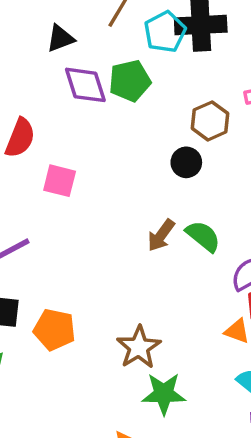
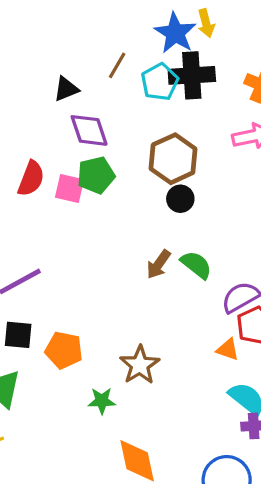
green pentagon: (130, 81) -> (96, 175), moved
brown hexagon: (210, 121) -> (173, 159), moved, size x1.4
pink square: (60, 181) -> (70, 188), moved
green star: (164, 394) -> (102, 401), moved, size x0.7

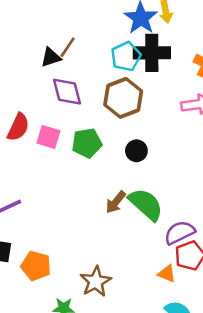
brown line: (117, 65) -> (68, 47), moved
brown hexagon: (173, 159) -> (123, 98), moved
green pentagon: (96, 175) -> (87, 143), moved
green semicircle: (196, 265) -> (146, 204), size x1.4

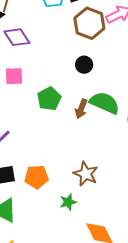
brown hexagon: (123, 98) -> (89, 23), moved
green pentagon: (87, 143) -> (49, 99), moved

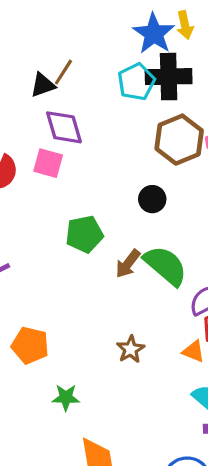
pink square: (14, 76) -> (48, 163), moved
brown star: (86, 174) -> (131, 349), moved, size x0.7

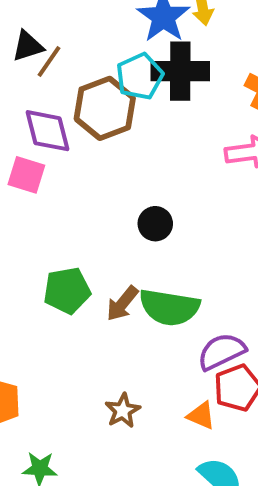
black triangle: (43, 85) -> (28, 46), moved
brown hexagon: (179, 140) -> (105, 108), moved
green pentagon: (84, 234) -> (67, 291), moved
green semicircle: (165, 266) -> (169, 307), turned 147

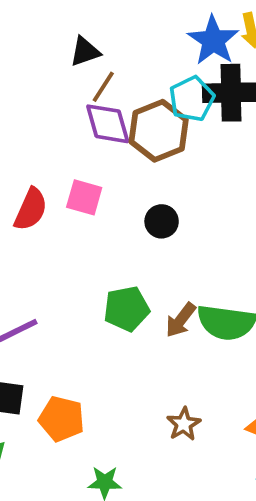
black triangle: (28, 46) -> (85, 52), moved
purple diamond: (48, 131) -> (108, 124), moved
black circle: (155, 224) -> (162, 221), moved

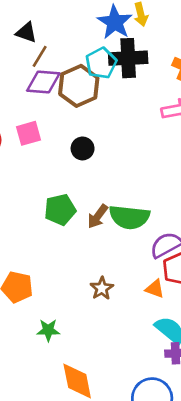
black triangle: (85, 52) -> (26, 32), turned 40
purple diamond: (108, 124) -> (43, 82), turned -68
pink square: (84, 197) -> (29, 133), turned -30

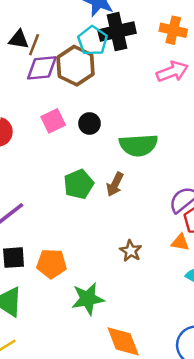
black triangle: (26, 32) -> (19, 39), moved
pink square: (29, 133) -> (53, 121), moved
green semicircle: (129, 217) -> (139, 145), moved
green star: (48, 330) -> (88, 299), size x1.5

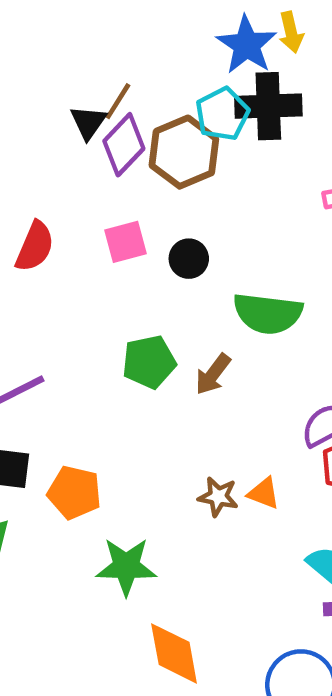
black triangle: (19, 39) -> (88, 122), moved, turned 45
purple diamond: (42, 68) -> (124, 145), turned -52
orange triangle: (180, 242) -> (264, 493), moved
brown star: (131, 251) -> (218, 497), turned -30

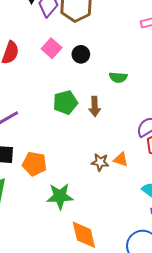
pink square: (125, 242) -> (52, 48), turned -30
green semicircle: (268, 313) -> (118, 77), size x0.6
brown arrow: (213, 374) -> (95, 106), turned -36

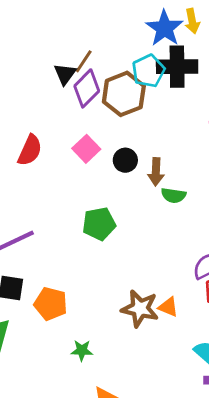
brown arrow: (95, 106) -> (156, 172), moved
brown star: (100, 162) -> (140, 308), size x1.5
green star: (60, 196) -> (82, 350), size x0.6

